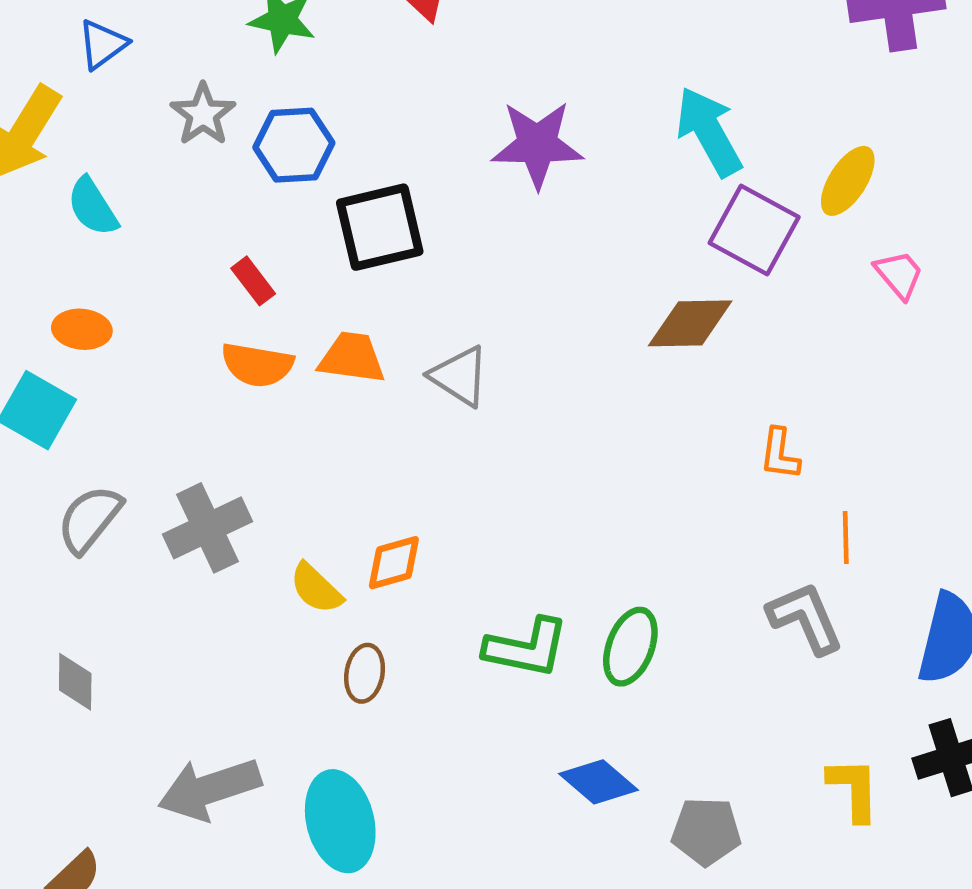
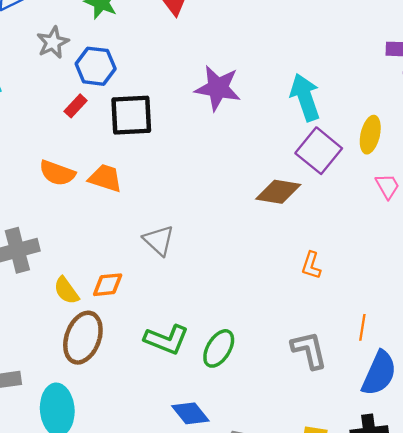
yellow ellipse: (848, 181) -> (370, 135), turned -30
red rectangle: (253, 281) -> (76, 106), moved, turned 70
gray triangle: (460, 376) -> (159, 240), moved
orange line: (846, 537) -> (362, 327), moved
brown ellipse: (365, 673) -> (83, 338), size x1.8

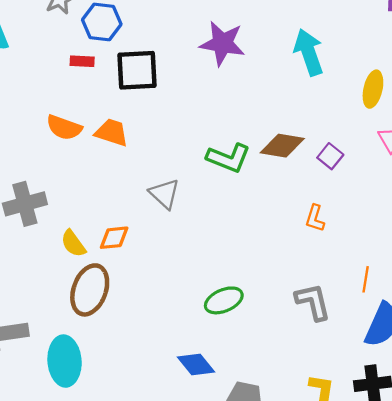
red rectangle: (76, 106) -> (82, 61), turned 50
purple square: (319, 151) -> (330, 156), moved, size x0.6
green L-shape: (166, 340) -> (228, 158), moved
green ellipse: (219, 348) -> (224, 300), turned 36

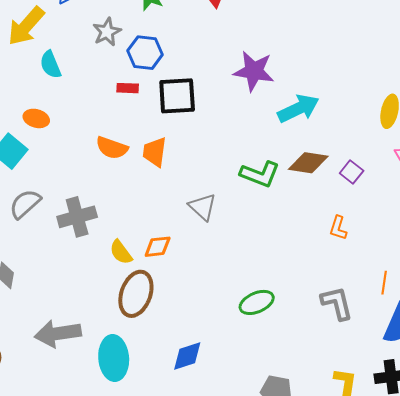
cyan arrow: (309, 52) -> (298, 109), moved, turned 84
orange trapezoid: (112, 132) -> (155, 152), turned -100
blue diamond: (196, 365) -> (187, 356), moved, turned -68

